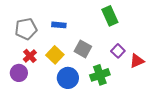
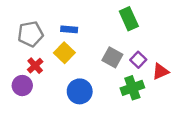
gray square: (83, 49) -> (112, 57), moved
yellow square: (55, 55) -> (64, 53), moved
green cross: (100, 75) -> (132, 88), moved

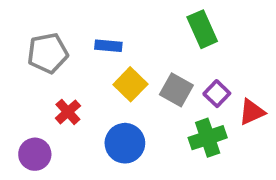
yellow square: (64, 53) -> (130, 84), moved
red cross: (35, 66) -> (68, 112), moved
purple circle: (22, 86) -> (35, 154), moved

